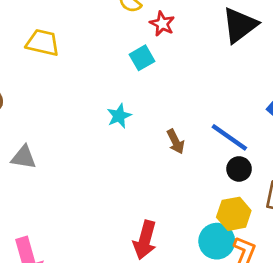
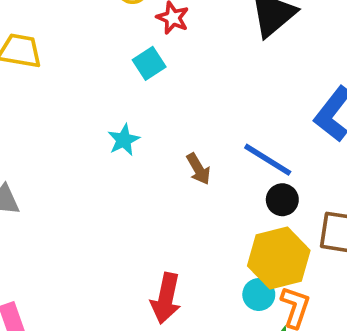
yellow hexagon: (234, 214) -> (279, 258), size x1.4
cyan circle: (217, 241) -> (259, 294), size x0.7

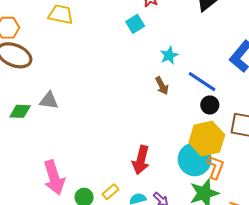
cyan star: (124, 140) -> (169, 55), moved
cyan circle: (259, 294) -> (195, 159), size x1.8

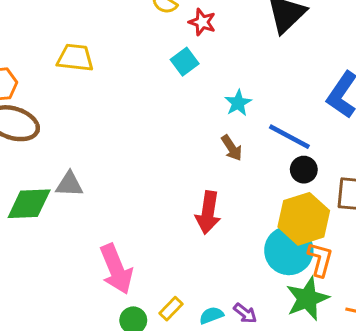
green diamond: (20, 111) -> (29, 204), size x1.4
red arrow: (141, 160) -> (208, 213), moved
pink arrow: (54, 177) -> (116, 269), moved

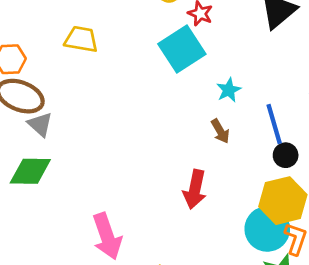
cyan square: (185, 62) -> (182, 49), size x1.8
blue line: (289, 137) -> (274, 124), turned 42
gray triangle: (69, 184) -> (40, 124), moved, turned 36

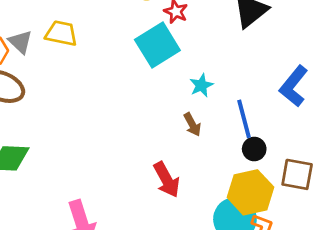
gray triangle: (40, 124) -> (20, 42), moved
red arrow: (195, 189) -> (167, 180), turned -42

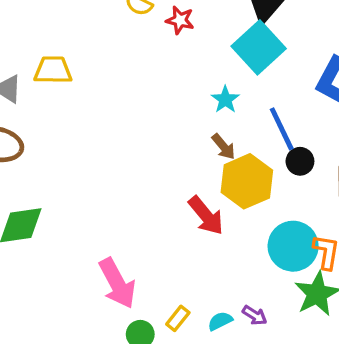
cyan square: (157, 45) -> (259, 47), moved
yellow hexagon: (250, 192) -> (247, 181), moved

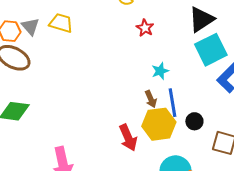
red star: (180, 20) -> (145, 28), moved
cyan square: (259, 47) -> (211, 50), moved
blue line: (282, 129) -> (173, 103), moved

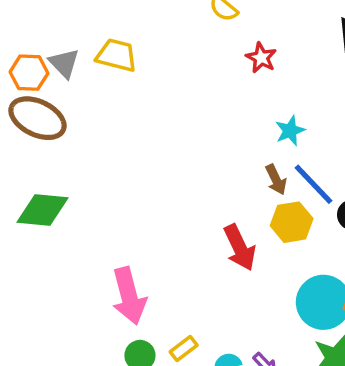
blue line: (173, 103) -> (314, 184), turned -32
yellow hexagon: (159, 124) -> (292, 222), size x0.7

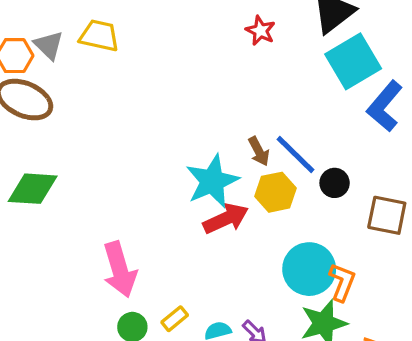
red star: (261, 58) -> (260, 31), moved
cyan star: (290, 131) -> (212, 181), moved, size x1.8
red arrow: (240, 248) -> (226, 219), turned -87

